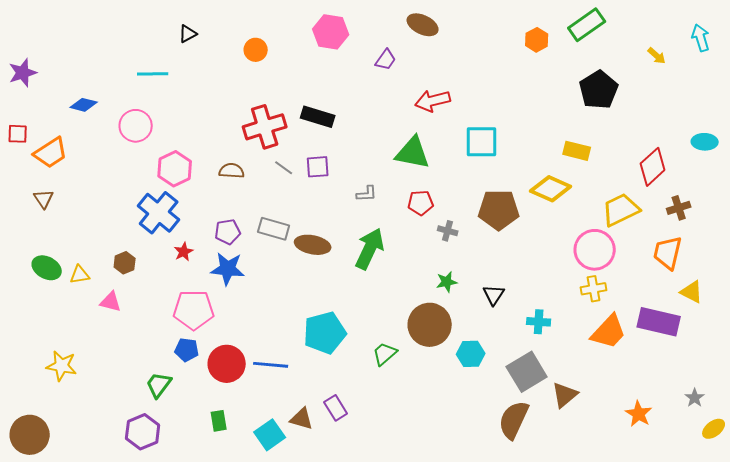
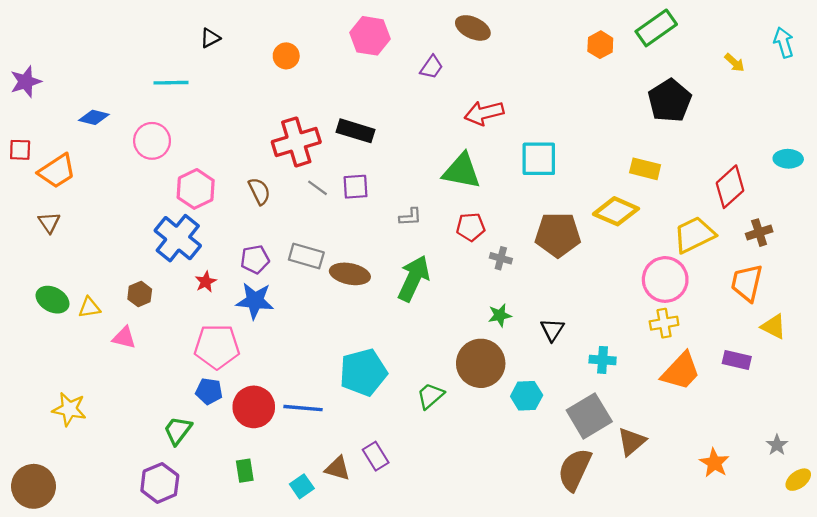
brown semicircle: (232, 171) -> (259, 191), turned 60
purple rectangle: (659, 322) -> (737, 360), size x0.6
cyan square: (270, 435) -> (302, 486), size x0.7

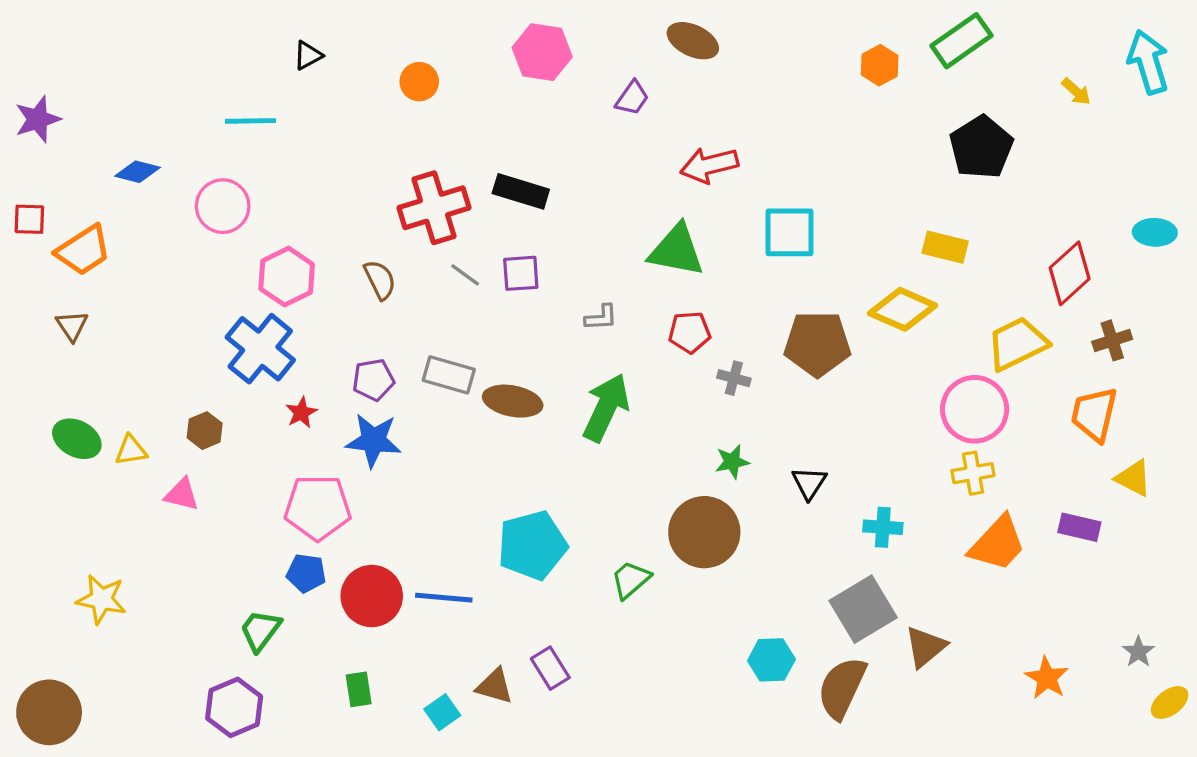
cyan arrow: (784, 42) -> (1148, 62), size x1.4
cyan hexagon: (527, 396) -> (771, 660), moved

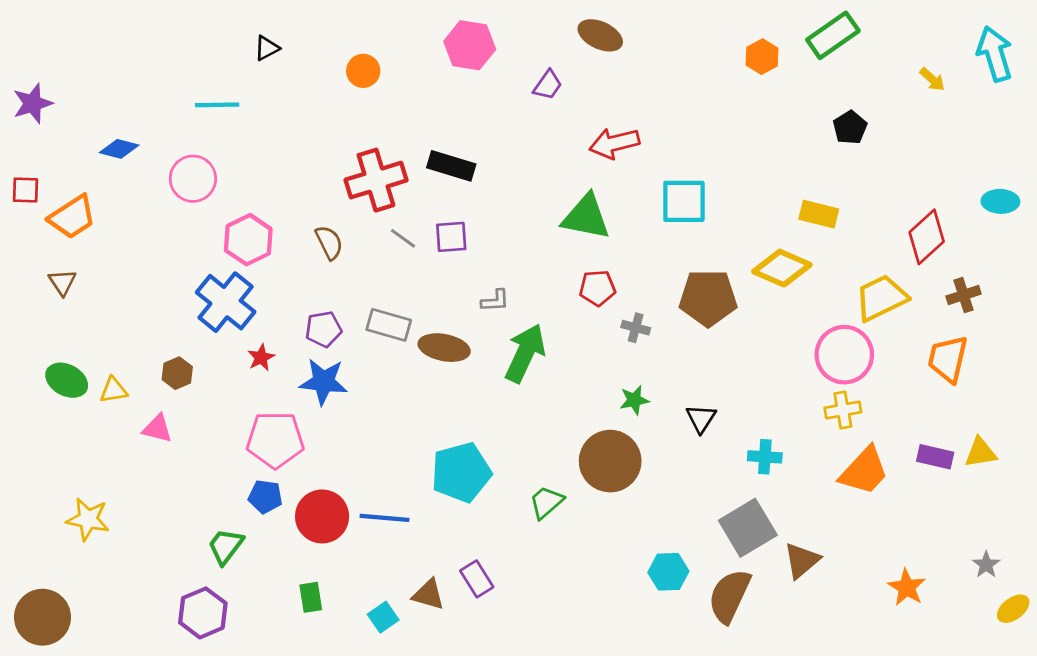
black pentagon: (981, 147) -> (850, 128), size x0.6
gray L-shape: (601, 318) -> (495, 301), moved
yellow triangle: (1134, 478) -> (981, 453), moved, turned -36

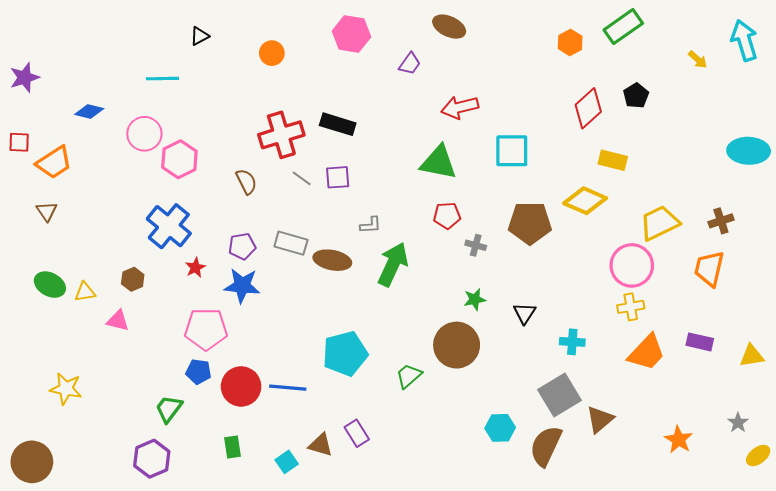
cyan ellipse: (1000, 201) -> (749, 151), size x1.5
red diamond: (927, 237) -> (588, 108), moved
pink hexagon: (248, 240) -> (179, 159), moved
yellow triangle: (981, 453) -> (752, 356), moved

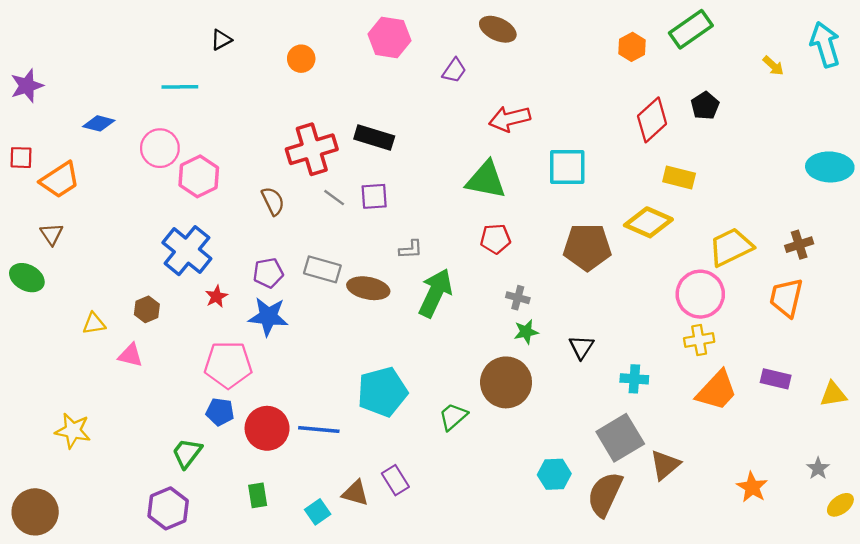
gray cross: (476, 245) -> (518, 298), moved
green ellipse: (50, 285) -> (27, 278), moved

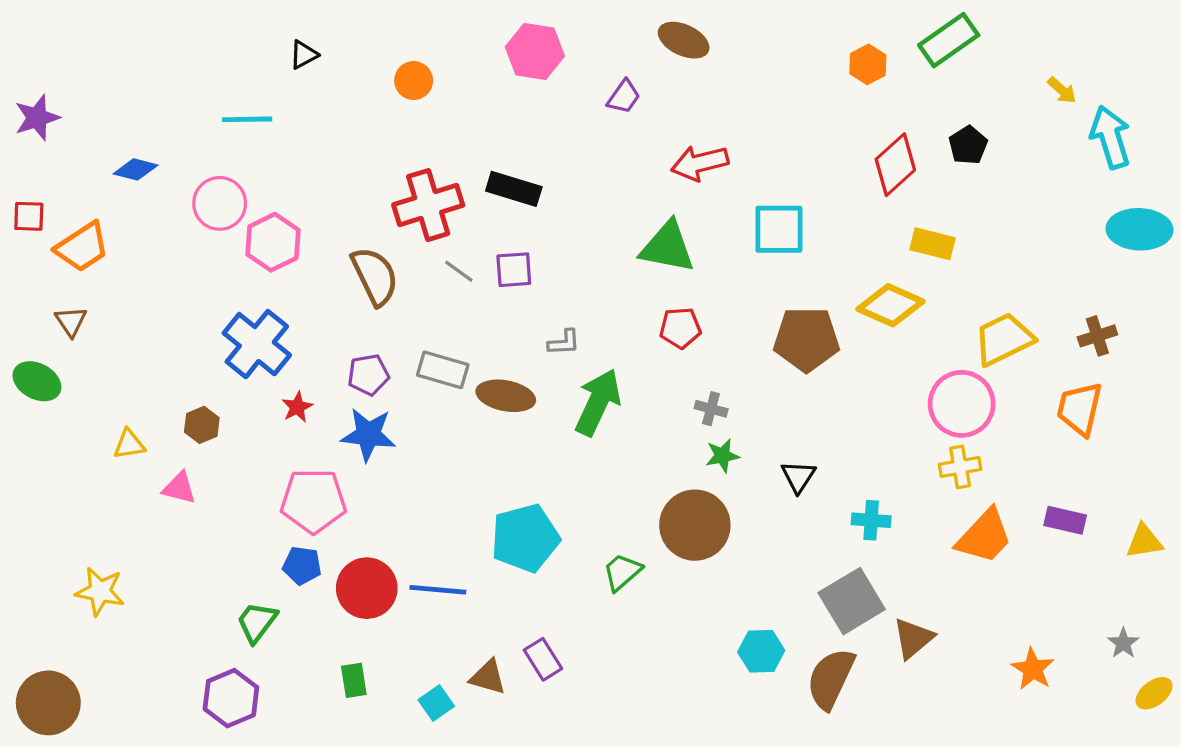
cyan arrow: (825, 45) -> (1110, 137), moved
brown semicircle: (273, 201) -> (375, 276), size x1.5

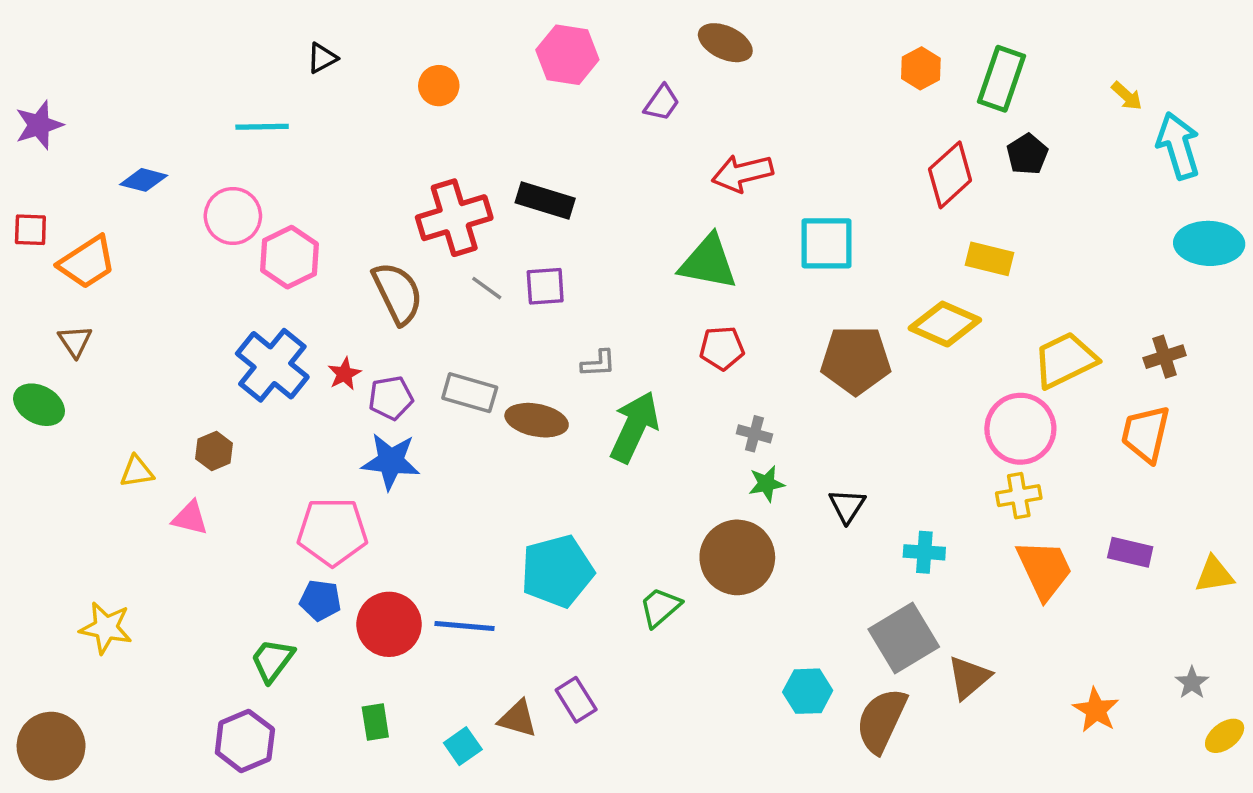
green rectangle: (949, 40) -> (1002, 79), moved, turned -36
red star: (297, 407) -> (344, 374), moved
orange trapezoid: (984, 536) -> (1044, 569), turned -68

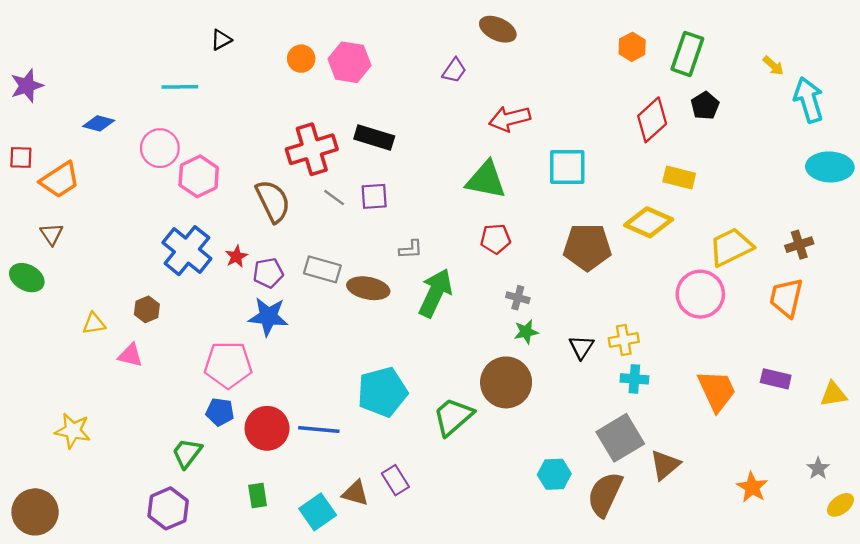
pink hexagon: (567, 55) -> (349, 62), moved
yellow cross: (1019, 496) -> (624, 340), moved
green trapezoid: (660, 607) -> (453, 417), size x1.4
cyan square: (463, 746) -> (318, 512), size x1.4

